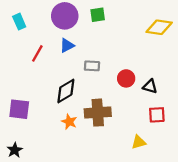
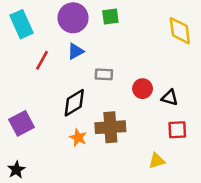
cyan rectangle: (19, 22) -> (22, 24), size x1.5
yellow diamond: (159, 27) -> (180, 31), turned 75
purple square: (19, 109) -> (22, 123), turned -35

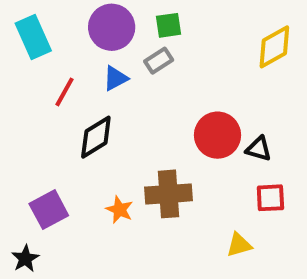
yellow diamond: (180, 31) -> (274, 47), turned 68
gray rectangle: (104, 74) -> (159, 61), moved, turned -36
red circle: (143, 89) -> (218, 135), size x1.5
black diamond: (74, 103) -> (96, 137), moved
purple square: (22, 123) -> (49, 210), moved

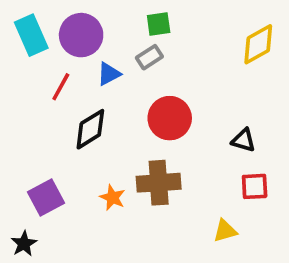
purple circle: (112, 27) -> (81, 35), moved
red circle: (218, 135) -> (170, 118), moved

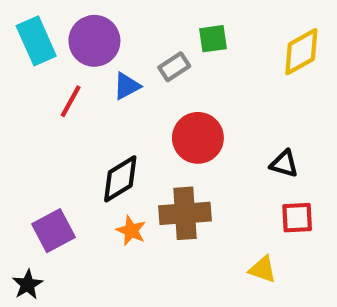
green square: (159, 24) -> (213, 39), moved
black diamond: (90, 129) -> (120, 179), moved
yellow triangle: (225, 231) -> (263, 269), turned 35

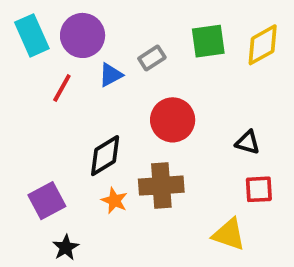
green square: (213, 39) -> (208, 41), moved, size x1.4
yellow triangle: (263, 269) -> (229, 234), size x1.4
black star: (28, 284) -> (66, 247), moved

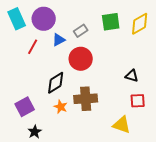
red circle: (173, 120) -> (81, 59), moved

